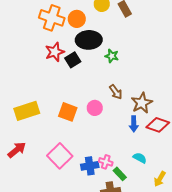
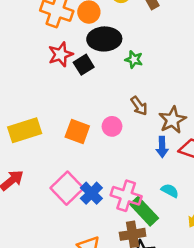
pink cross: (106, 162) -> (126, 196), size x1.6
blue cross: (90, 166) -> (91, 193), moved, turned -36
green rectangle: (120, 174) -> (144, 211), size x1.6

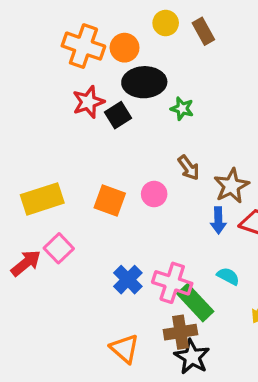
pink square: (67, 188) -> (59, 248), moved, size x0.7

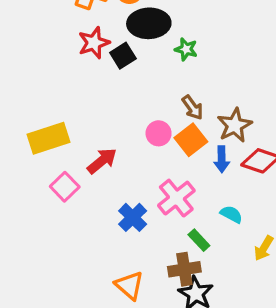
orange square: (110, 201) -> (191, 140), moved, turned 32
red arrow: (26, 263) -> (102, 161), moved
pink cross: (172, 283) -> (176, 198), moved, turned 33
green rectangle: (195, 303) -> (199, 240), size x0.6

